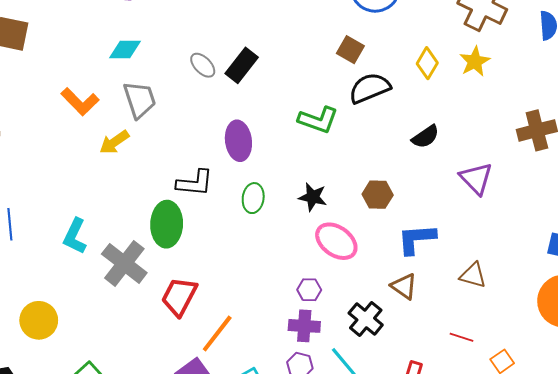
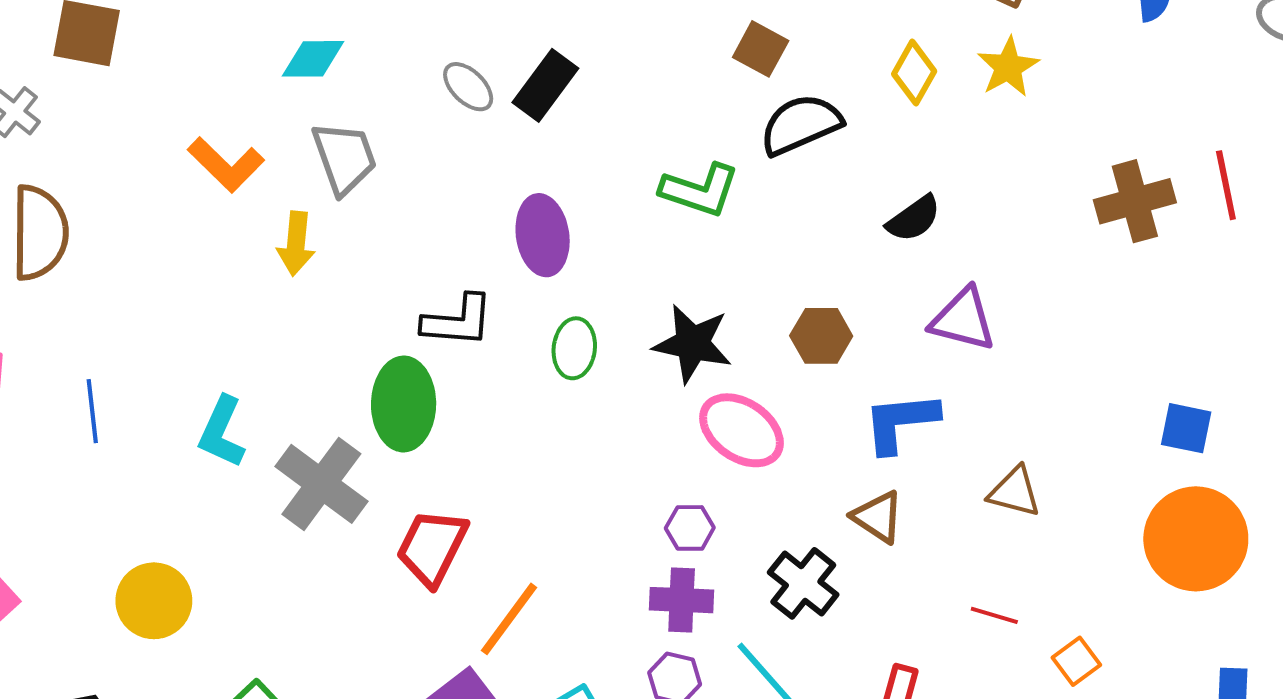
yellow arrow: (114, 142) -> (296, 244), turned -48
purple triangle: (476, 178) -> (963, 320), moved, turned -30
black star: (313, 197) -> (693, 344), size x1.4

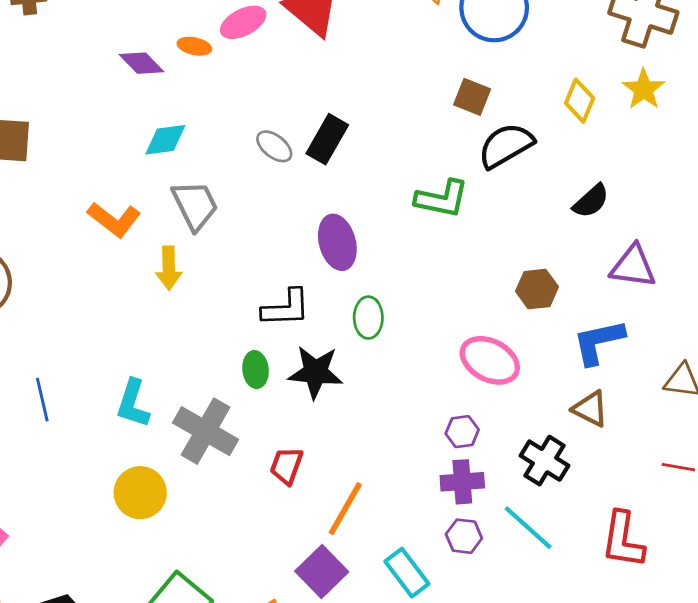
black star: (693, 344) -> (315, 372), moved
green ellipse: (404, 404) -> (256, 370), size x0.6
red trapezoid: (432, 547) -> (287, 466), size x0.7
yellow circle: (154, 601) -> (140, 493), moved

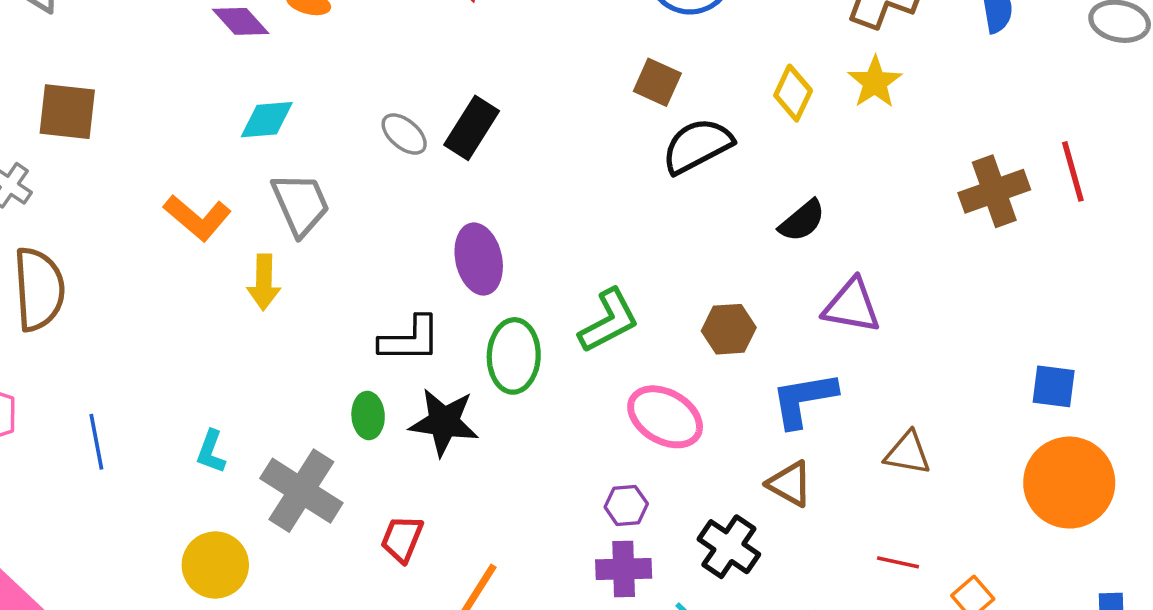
green L-shape: (442, 199) -> (609, 321), moved, turned -42
green ellipse: (368, 318) -> (514, 356), size x1.4
cyan L-shape: (133, 403) -> (211, 452), size x0.7

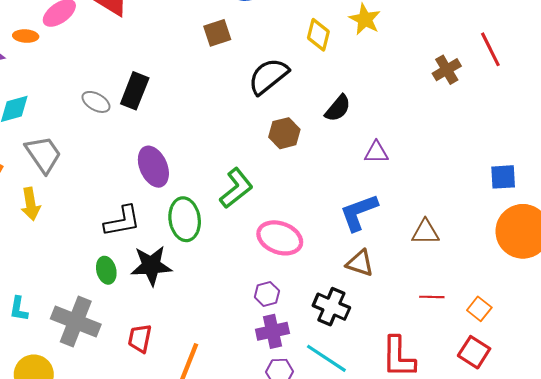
brown square: (657, 82) -> (217, 33), moved, turned -32
brown cross: (994, 191) -> (447, 70), size x0.7
purple triangle: (852, 306) -> (376, 152), size x0.7
brown hexagon: (729, 329) -> (284, 133), moved

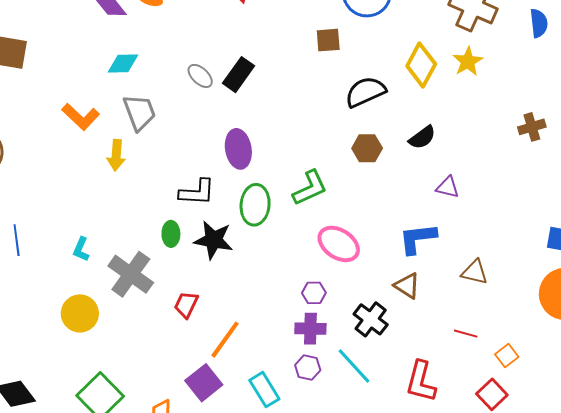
yellow diamond: (318, 35) -> (421, 65), size x1.4

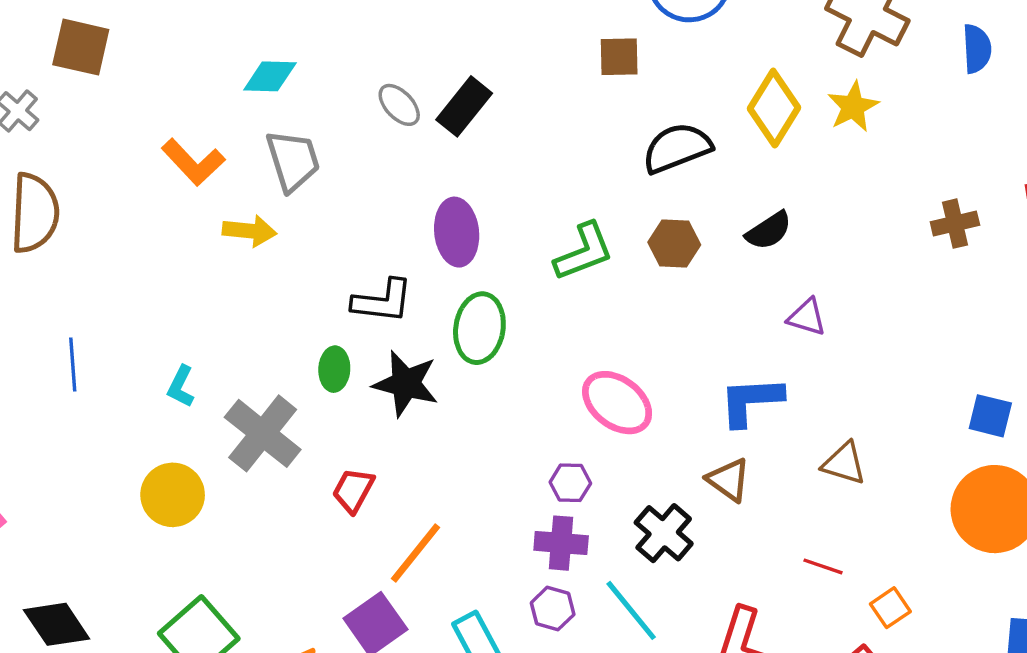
yellow arrow: (116, 155) -> (249, 231), turned -92
green L-shape: (310, 188) -> (584, 252), moved

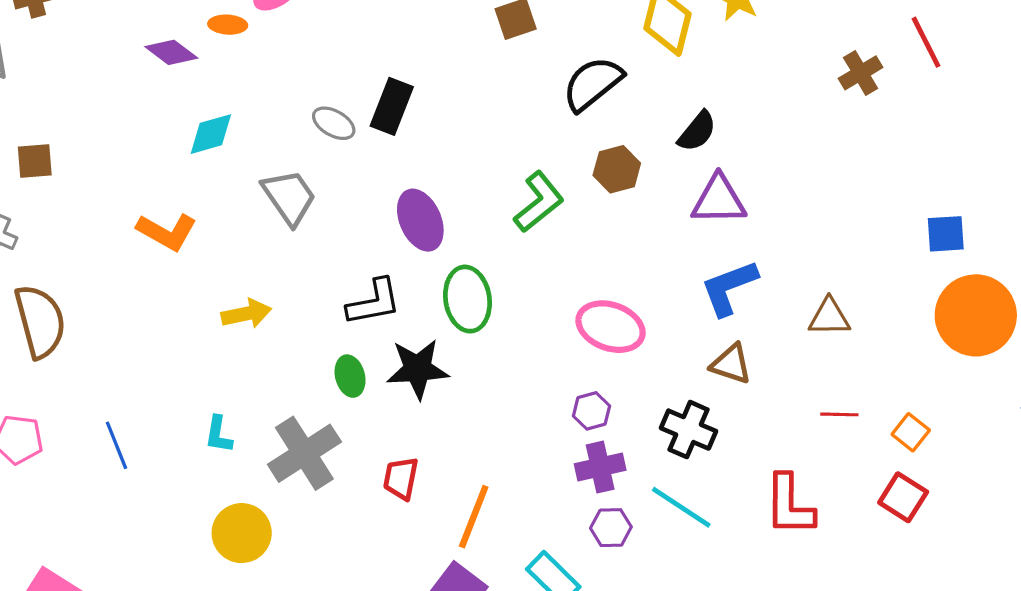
brown square: (81, 47) -> (35, 161), size x0.7
gray trapezoid: (293, 160) -> (289, 197), moved
yellow arrow: (249, 231) -> (246, 314), moved
purple triangle: (807, 317) -> (719, 200), moved, size x1.5
gray cross: (263, 433) -> (304, 453), turned 36

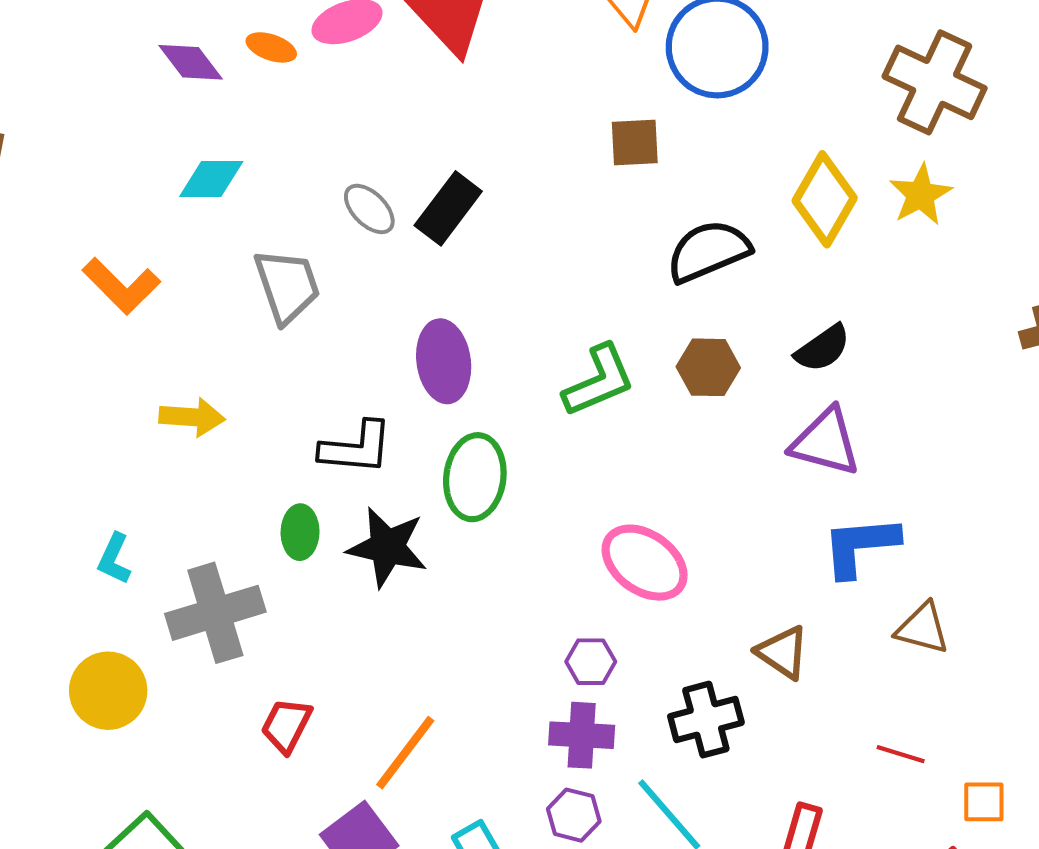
blue L-shape: (729, 288) -> (860, 546), moved
black cross: (689, 430) -> (706, 720), turned 36
orange square: (911, 432) -> (984, 802), turned 36
red trapezoid: (401, 478) -> (286, 725), moved

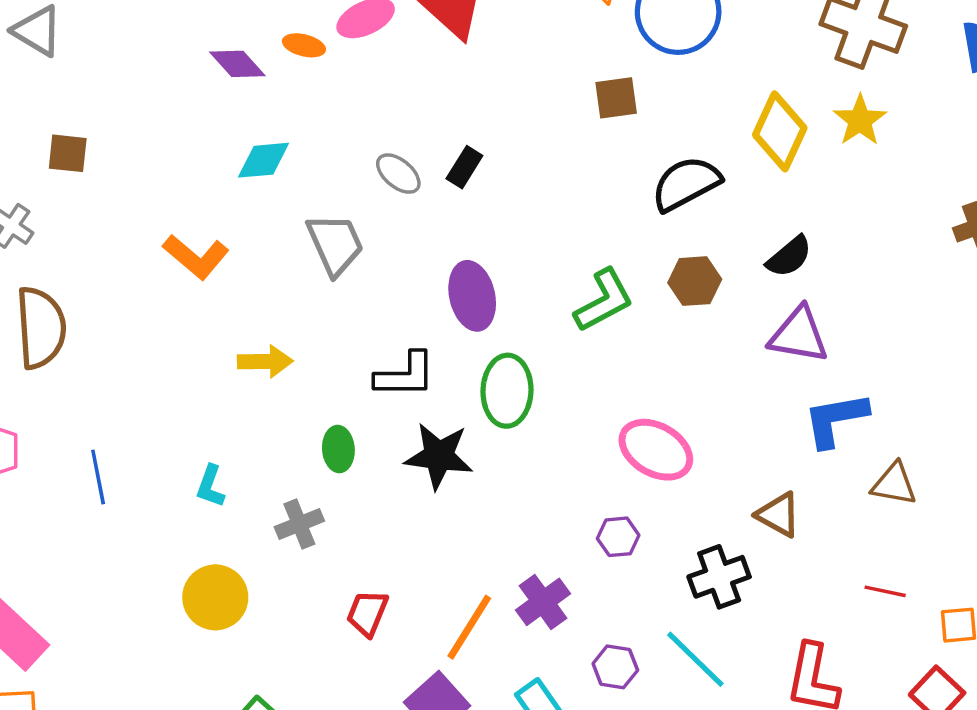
black rectangle: (448, 208) -> (464, 167), size x0.7
green ellipse: (300, 532) -> (338, 449), moved
gray cross: (215, 613) -> (299, 524), size x0.6
purple cross: (582, 735) -> (543, 602), moved, turned -34

